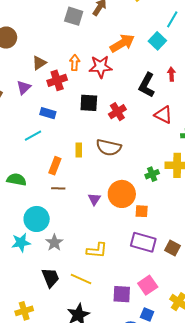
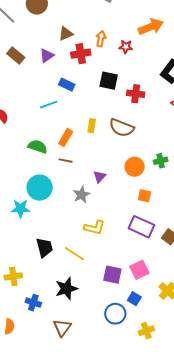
red star: (101, 67) -> (126, 47), size x0.6
red cross: (117, 112) -> (136, 94), turned 30
green semicircle: (16, 180) -> (38, 147), moved
orange circle: (122, 194) -> (135, 167), moved, size x0.7
gray star: (54, 243) -> (82, 195), moved

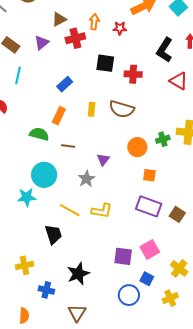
blue rectangle: (67, 85) -> (65, 84), moved, turned -63
cyan line: (49, 105) -> (18, 75), moved, turned -54
orange rectangle: (66, 138) -> (59, 116), moved
yellow line: (74, 254) -> (70, 210), moved
yellow cross: (146, 331) -> (170, 298), moved

